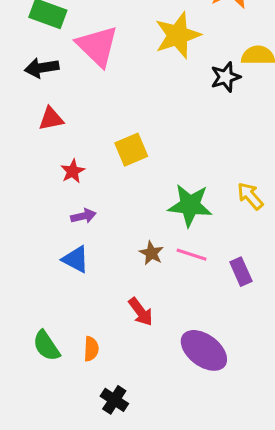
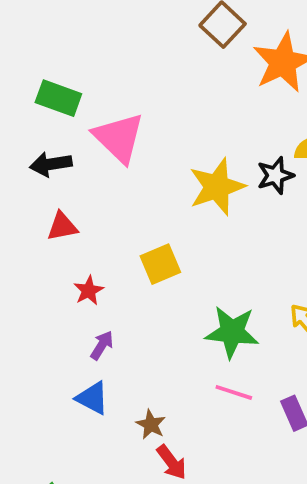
yellow star: (178, 35) -> (217, 187), moved
purple arrow: (83, 216) -> (102, 345), turned -45
brown star: (151, 253) -> (151, 424), moved

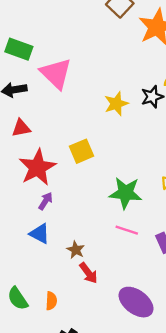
yellow star: (217, 187) -> (116, 104), size x0.7
red star: (89, 291) -> (37, 167), size x2.0

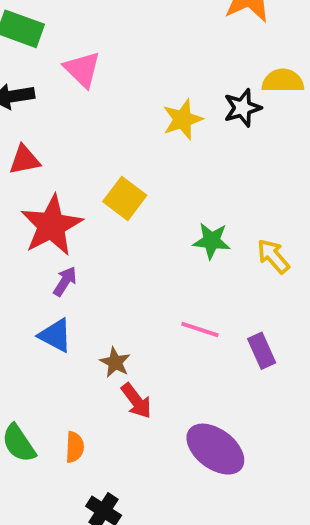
pink triangle: (56, 73) -> (82, 69), size x0.7
yellow square: (81, 151) -> (125, 198), turned -30
green star: (126, 193) -> (212, 241), moved, size x0.7

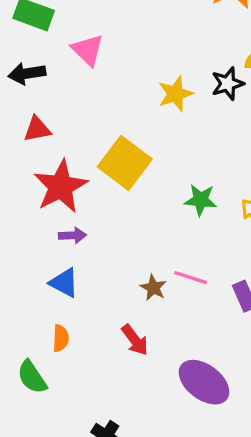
yellow square: (125, 198) -> (125, 163), size x1.4
purple arrow: (65, 281) -> (72, 235), turned 56
brown star: (115, 362) -> (153, 288), moved
orange semicircle: (75, 447) -> (61, 338), moved

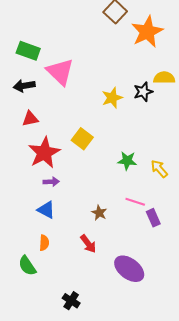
pink triangle: (88, 50) -> (60, 72), size x1.4
yellow square: (125, 163) -> (82, 139), size x0.7
pink line: (191, 278) -> (135, 202), moved

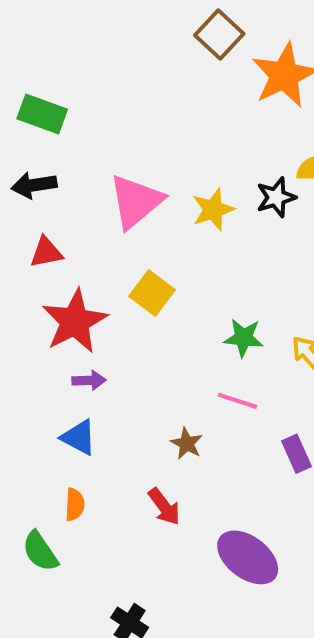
pink triangle: (60, 72) -> (136, 201), moved, turned 36
pink line: (135, 202) -> (237, 401), moved

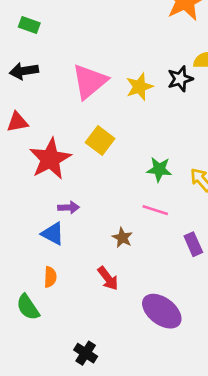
green rectangle: (42, 114) -> (29, 25), size x0.7
red triangle: (46, 252) -> (17, 122), moved
purple arrow: (89, 380) -> (69, 207), moved

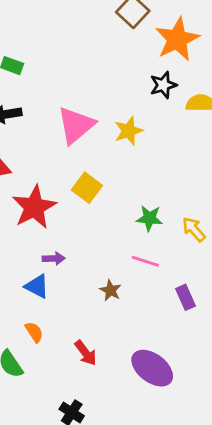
black star: (180, 79) -> (163, 85), moved
orange semicircle: (50, 277) -> (34, 332), turned -36
red arrow: (108, 278) -> (86, 353), moved

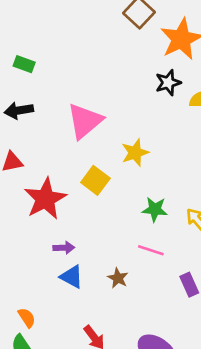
yellow star: (129, 131) -> (135, 153), moved
blue triangle: (37, 286) -> (72, 277), moved
orange semicircle: (34, 332) -> (27, 318), moved

